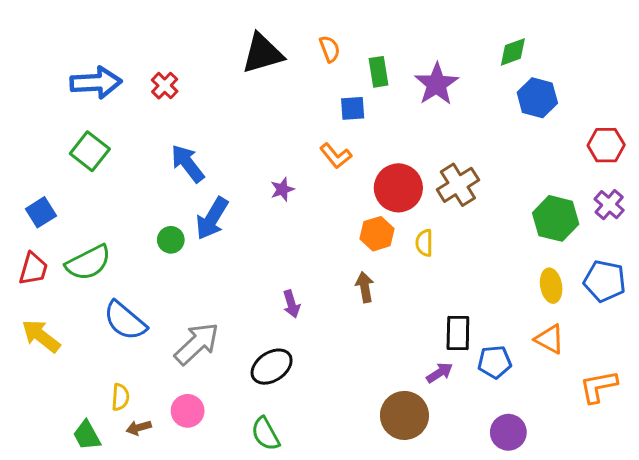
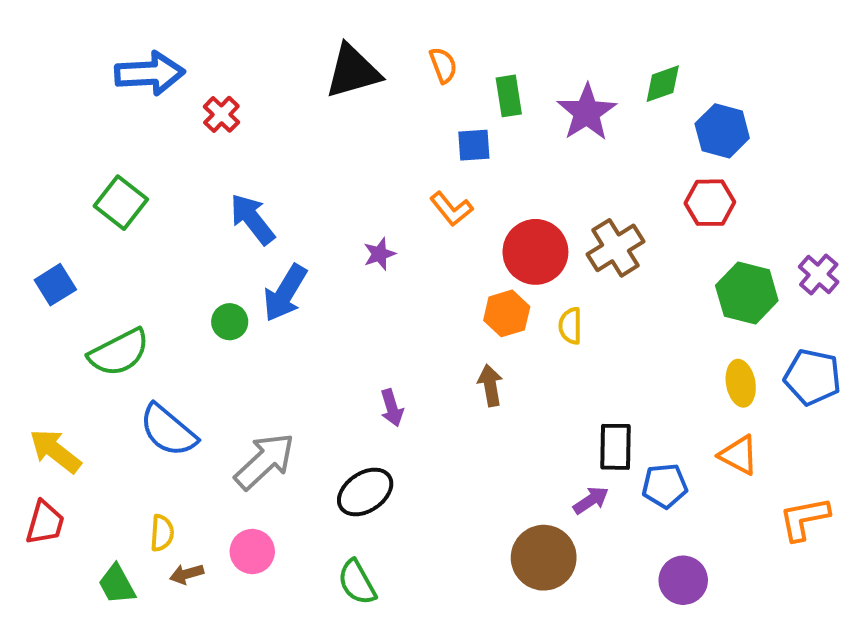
green diamond: (513, 52) -> (663, 84), moved
blue arrow: (96, 82) -> (150, 73), moved
red hexagon: (606, 145) -> (710, 203), moved
red trapezoid: (33, 269) -> (45, 523), moved

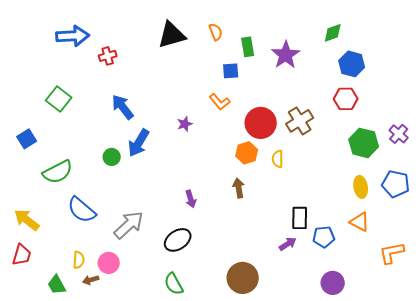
green diamond: (663, 84) -> (333, 33), moved
red cross: (221, 114) -> (108, 56), turned 30
pink circle: (252, 552) -> (109, 263), moved
brown circle: (544, 558) -> (243, 278), moved

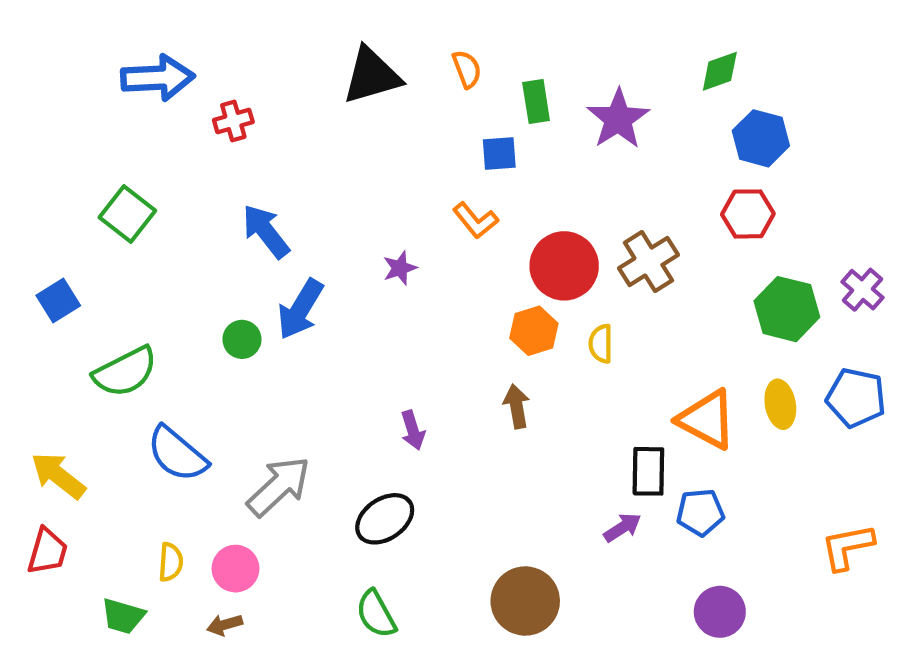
orange triangle: (360, 222) -> (707, 419), moved, size x1.4
brown arrow: (91, 280) -> (225, 625), moved
green trapezoid: (57, 285) -> (123, 616), turned -45

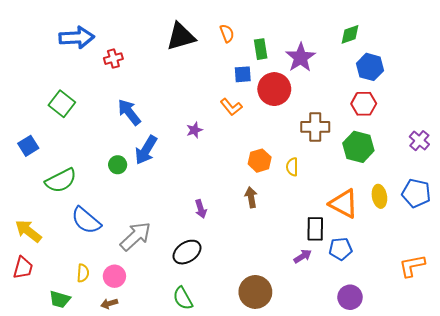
brown cross: (648, 262) -> (315, 127), turned 32
red circle: (564, 266) -> (274, 89), moved
green hexagon: (787, 309) -> (358, 147), moved

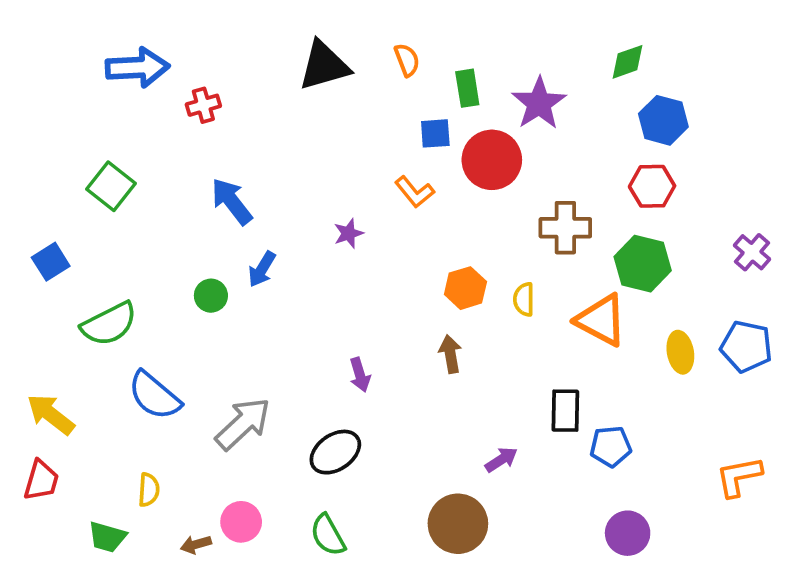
blue arrow: (146, 150) -> (262, 269), size x0.7
orange triangle: (344, 204) -> (601, 320), moved
purple arrow: (303, 256) -> (501, 460), moved
pink circle: (114, 276) -> (241, 522), moved

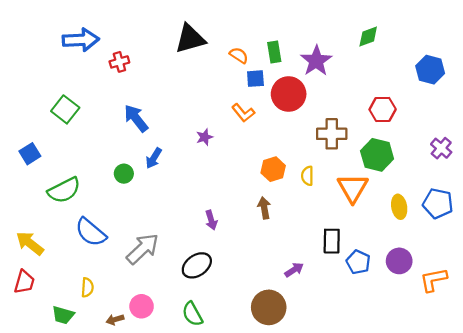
orange semicircle: (407, 60) -> (239, 55), moved, turned -36
blue hexagon: (663, 120) -> (430, 70), moved
orange triangle: (601, 320) -> (353, 188), turned 32
blue pentagon: (611, 446) -> (358, 262), turned 30
purple circle: (628, 533) -> (399, 261), moved

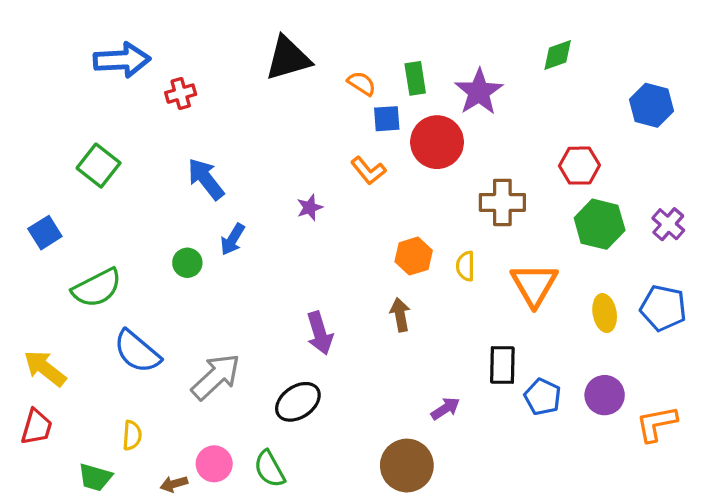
green hexagon: (377, 155) -> (600, 224), moved
purple arrow: (211, 220) -> (320, 333), size x1.4
green semicircle: (192, 314) -> (269, 469), moved

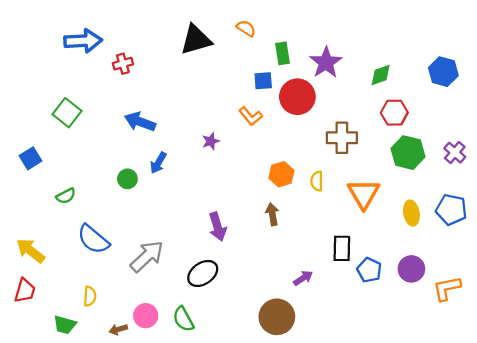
green diamond: (558, 55) -> (381, 75), moved
orange semicircle: (362, 83) -> (246, 28), moved
blue arrow: (206, 179) -> (140, 122), turned -32
green semicircle: (97, 288) -> (66, 196), size x0.6

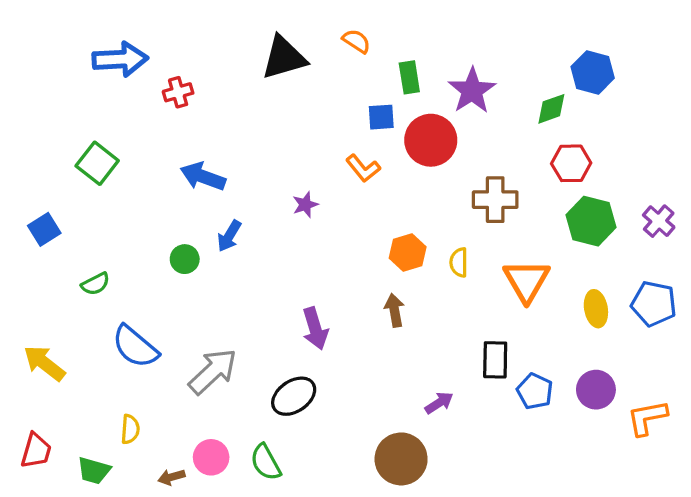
blue hexagon: (443, 72) -> (593, 72), moved
red trapezoid: (25, 291) -> (36, 451), moved

